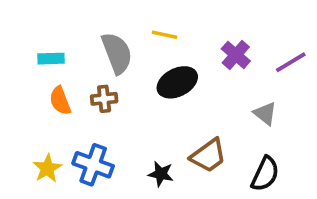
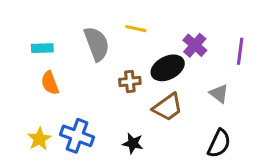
purple line: (291, 62) -> (240, 51), turned -52
black ellipse: (177, 82) -> (168, 68), moved
brown cross: (104, 99) -> (130, 81), moved
brown trapezoid: (208, 156) -> (168, 107), moved

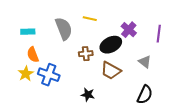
brown trapezoid: (168, 107) -> (111, 71), turned 65
blue cross: (77, 136) -> (49, 75), moved
yellow star: (39, 139) -> (26, 74), moved

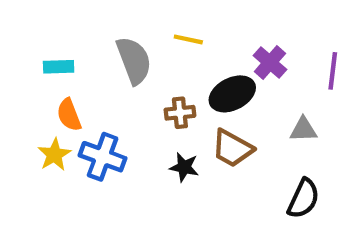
gray triangle: (145, 62) -> (303, 129), turned -40
black star: (88, 95) -> (184, 167), moved

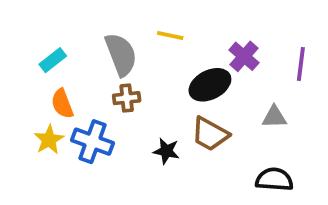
cyan rectangle: (59, 67) -> (53, 60), turned -36
brown cross: (180, 113) -> (127, 98), moved
black semicircle: (303, 199) -> (274, 179), turned -111

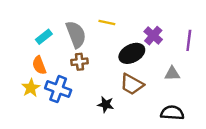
cyan rectangle: (53, 60) -> (44, 37), moved
black star: (166, 151) -> (106, 104), moved

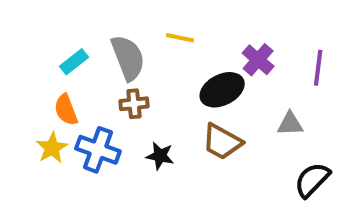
black star: (106, 104) -> (160, 156), moved
black semicircle: (172, 113) -> (312, 180), moved, turned -50

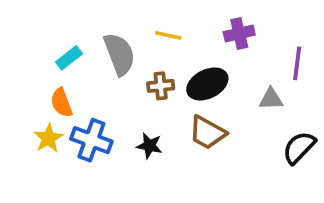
purple cross: (258, 60) -> (239, 33), moved, turned 36
brown cross: (134, 104) -> (161, 86), moved
gray triangle: (290, 124) -> (271, 99), moved
black semicircle: (312, 180) -> (299, 148), moved

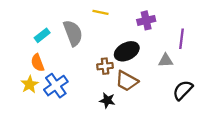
yellow line: (168, 35) -> (100, 12), moved
brown cross: (161, 86) -> (105, 66), moved
blue cross: (91, 140) -> (56, 86), turned 35
black star: (149, 146) -> (107, 100), moved

